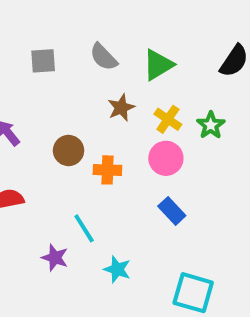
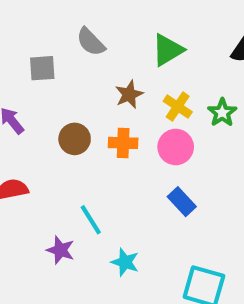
gray semicircle: (104, 57) -> (91, 42), moved
gray square: (43, 61) -> (42, 68), moved
orange cross: (107, 170) -> (123, 143), moved

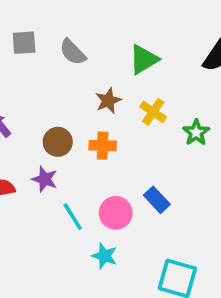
gray square: (42, 68) -> (24, 43), moved
green star: (222, 113) -> (196, 132), moved
pink circle: (176, 147) -> (116, 213), moved
purple star: (60, 250) -> (45, 179), moved

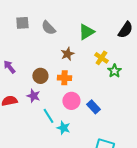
yellow cross: (153, 112) -> (101, 58), moved
pink circle: (116, 213) -> (71, 101), moved
cyan star: (104, 256) -> (63, 128), moved

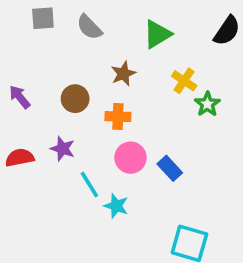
brown circle: (40, 76) -> (75, 99), moved

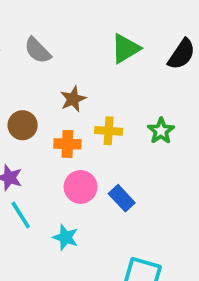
green triangle: (157, 34) -> (125, 49), moved
yellow cross: (184, 81) -> (109, 131), moved, turned -30
cyan line: (89, 184) -> (21, 215), moved

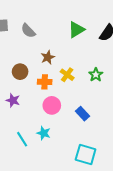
yellow cross: (109, 131) -> (67, 75), turned 32
blue rectangle: (122, 198) -> (83, 114), moved
cyan line: (21, 215) -> (22, 139), moved

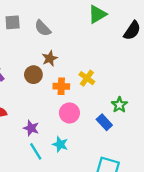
green triangle: (76, 30) -> (97, 14), moved
brown star: (48, 57) -> (50, 58), moved
green star: (96, 75) -> (119, 105), moved
purple star: (13, 100) -> (31, 128), moved

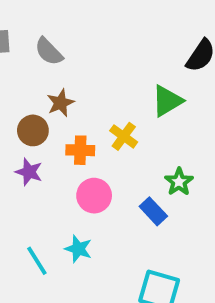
green triangle: (97, 14) -> (167, 101), moved
purple star: (31, 128) -> (29, 172), moved

